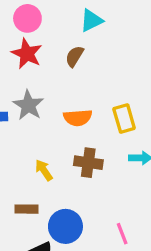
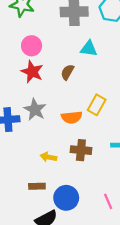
cyan triangle: (91, 20) -> (89, 49), moved, turned 36
yellow rectangle: (124, 119) -> (97, 105), moved, turned 48
yellow arrow: (44, 170) -> (48, 157), turned -42

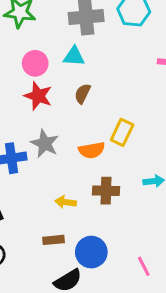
cyan triangle: (89, 49) -> (74, 56), moved
pink line: (108, 201) -> (144, 266), moved

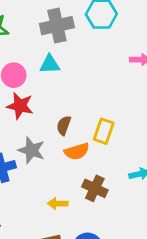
brown semicircle: (83, 94) -> (64, 125), moved
brown cross: (106, 191) -> (95, 188), turned 30

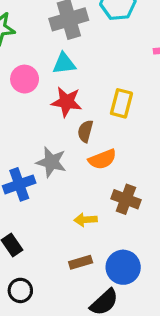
red star: (20, 106) -> (67, 102), moved
yellow rectangle: (104, 131) -> (121, 103), moved

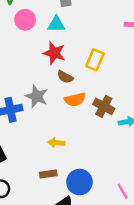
pink circle: (25, 79) -> (25, 20), moved
brown semicircle: (85, 131) -> (65, 77), turned -84
brown cross: (126, 199) -> (104, 106), moved

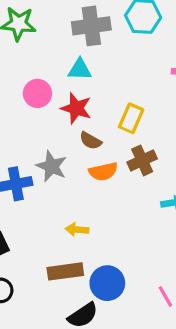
pink circle: (25, 20) -> (37, 93), moved
brown cross: (104, 106) -> (142, 160), moved, turned 36
brown rectangle: (48, 174) -> (65, 271), size x1.5

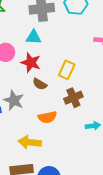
orange semicircle: (103, 171) -> (47, 117), moved
yellow arrow: (77, 230) -> (30, 142), size x1.5

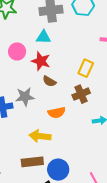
yellow rectangle: (67, 70) -> (86, 68), moved
gray star: (14, 100) -> (25, 97), turned -30

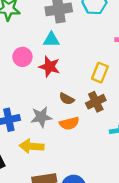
brown semicircle: (49, 81) -> (67, 99), moved
gray star: (25, 97) -> (41, 117), moved
yellow arrow: (40, 136) -> (32, 146), moved

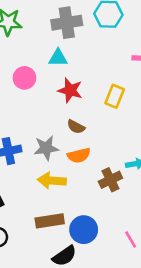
red star: (49, 67) -> (70, 90), moved
brown cross: (96, 102) -> (110, 180), moved
yellow arrow: (32, 146) -> (52, 180), moved

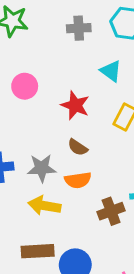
gray cross: (67, 23) -> (79, 28), size x0.7
cyan triangle: (58, 58) -> (111, 71), moved, turned 30

